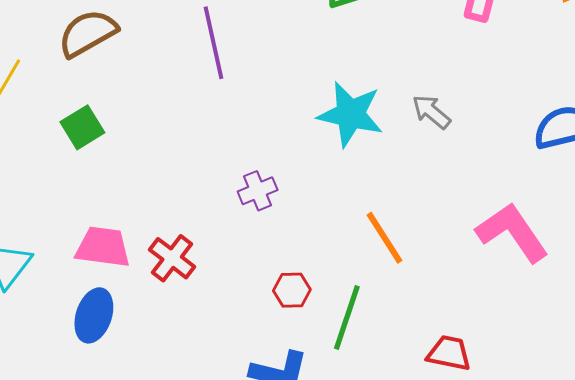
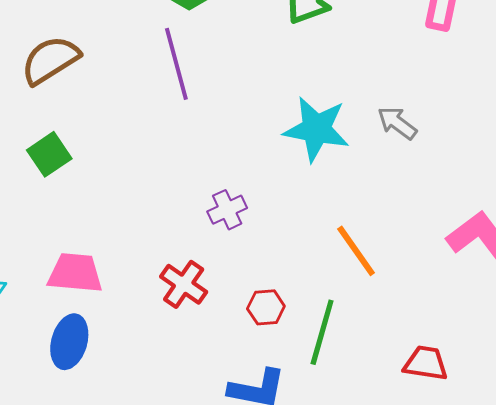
red cross: (172, 258) -> (184, 284), moved

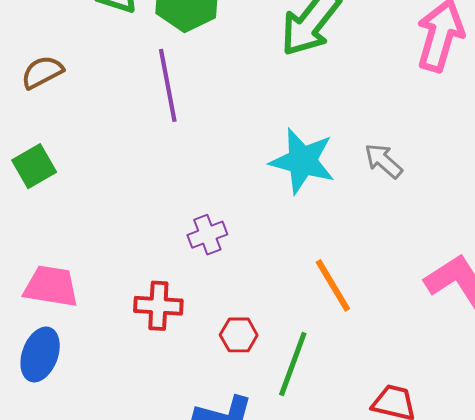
brown semicircle: (50, 60) -> (42, 72), size x0.7
red cross: (184, 284) -> (158, 306), turned -36

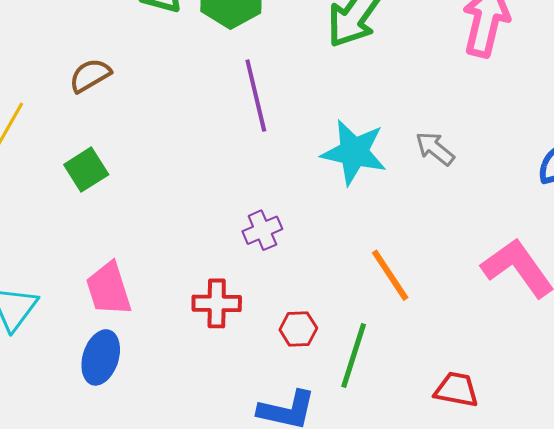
purple line: (168, 85) -> (256, 96), moved
pink trapezoid: (51, 286) -> (109, 289), turned -114

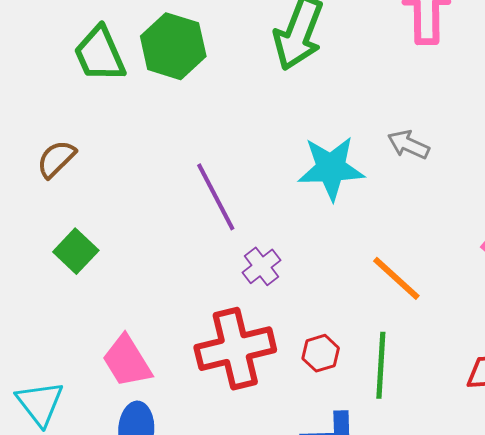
purple line: (256, 96) -> (216, 197), moved
red cross: (217, 303) -> (235, 349), size x1.6

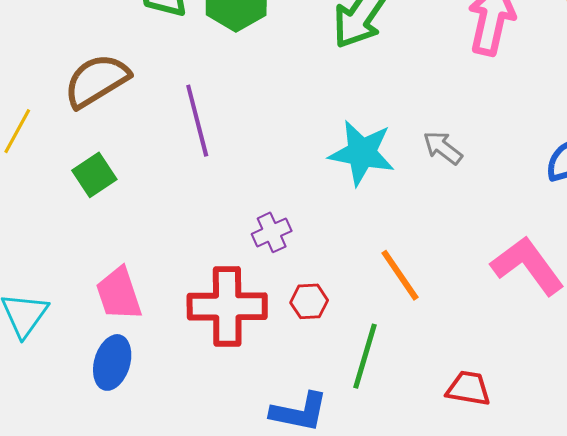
brown semicircle: (56, 159) -> (97, 81), size x1.6
purple line: (216, 197) -> (197, 121), moved
red hexagon: (321, 353) -> (309, 301), moved

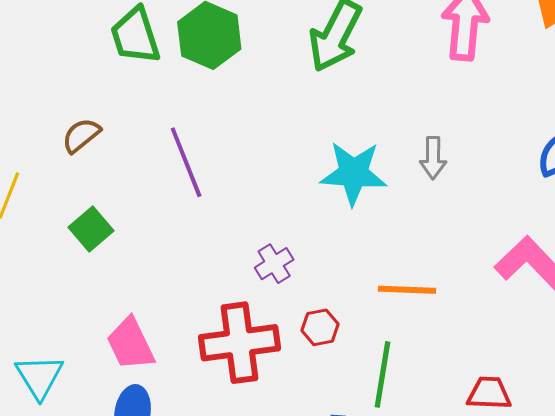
brown semicircle: (97, 81) -> (81, 135), size x0.6
gray arrow: (443, 148) -> (433, 158), turned -120
orange line: (400, 275) -> (407, 290), turned -46

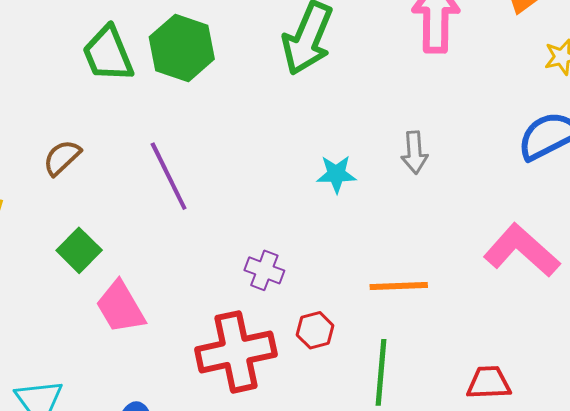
cyan star: (353, 173) -> (336, 174), size x0.6
purple cross: (274, 264) -> (264, 270), turned -33
pink trapezoid: (130, 344) -> (120, 307), moved

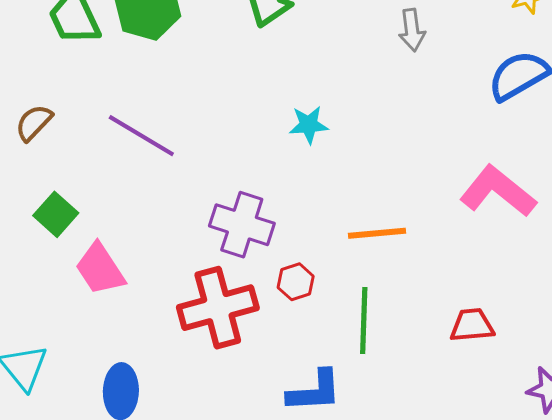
gray arrow: (414, 152) -> (412, 30), moved
purple line: (169, 176) -> (141, 136), turned -30
purple cross: (264, 270) -> (242, 225), size x1.6

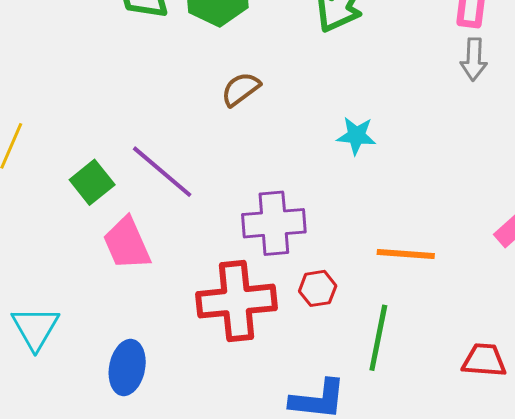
brown semicircle: (34, 123) -> (241, 89), moved
purple line: (141, 136) -> (162, 172), moved
purple cross: (242, 225) -> (274, 223), turned -32

